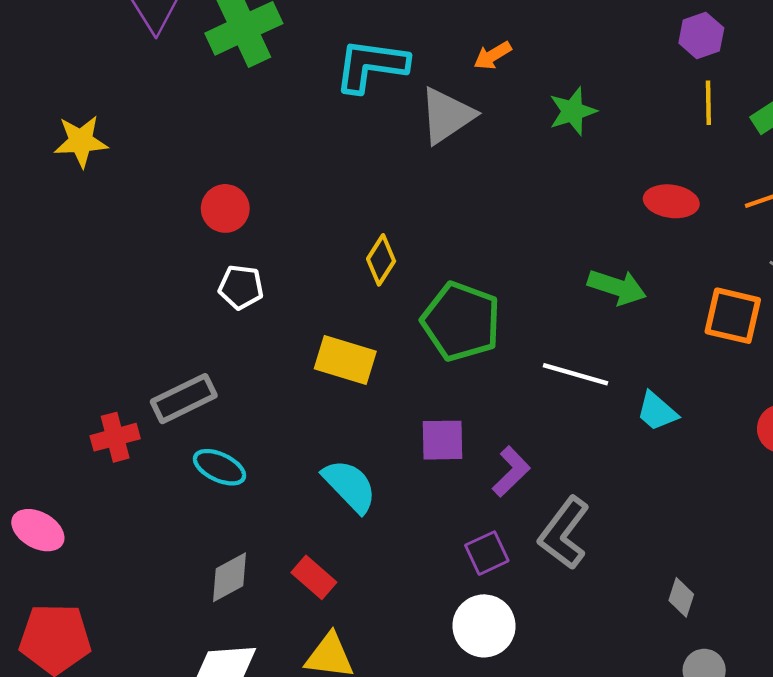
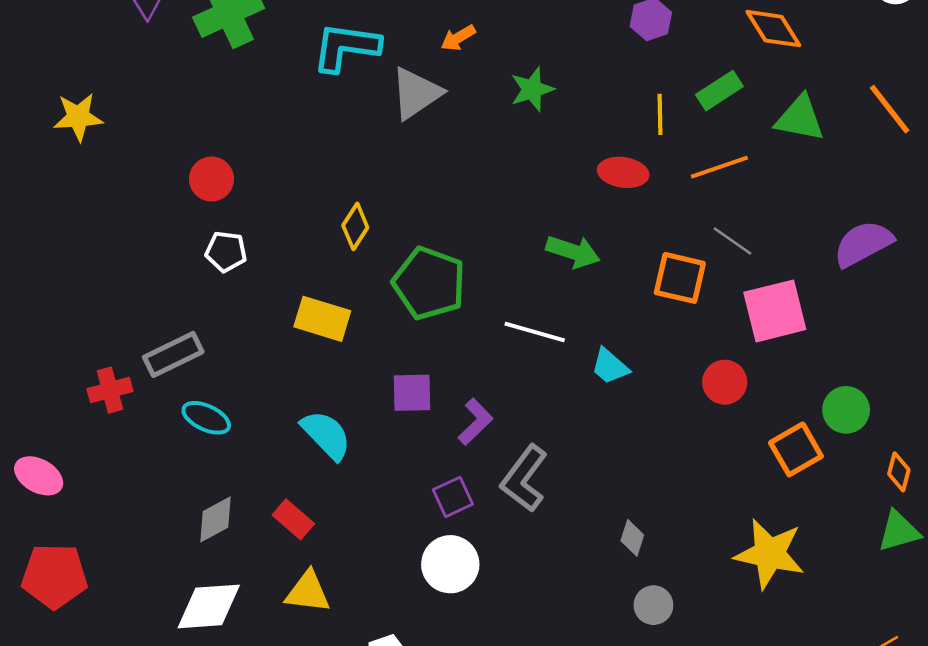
yellow line: (708, 103) -> (660, 114), moved

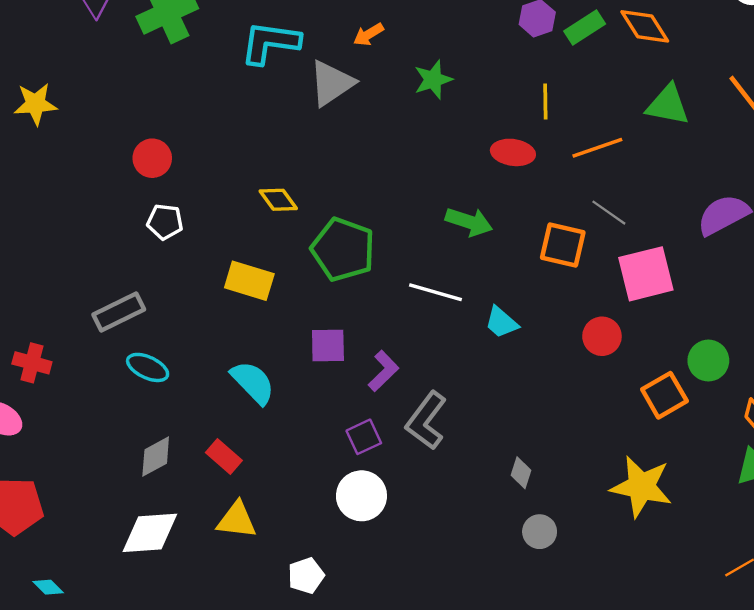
green rectangle: (719, 91) -> (585, 28), moved
yellow diamond: (355, 226) -> (278, 200), turned -69
red cross: (110, 390) -> (32, 363), moved, turned 30

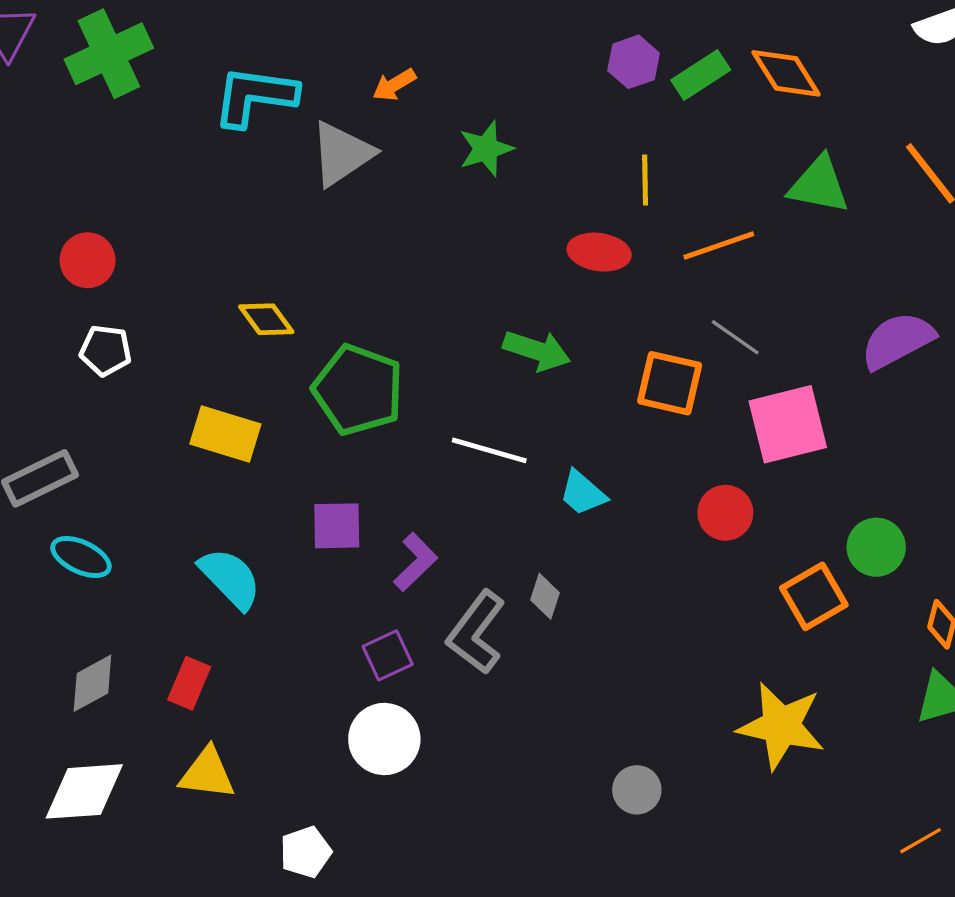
red rectangle: (224, 456) -> (189, 683), turned 72
gray diamond: (521, 473) -> (545, 596), moved

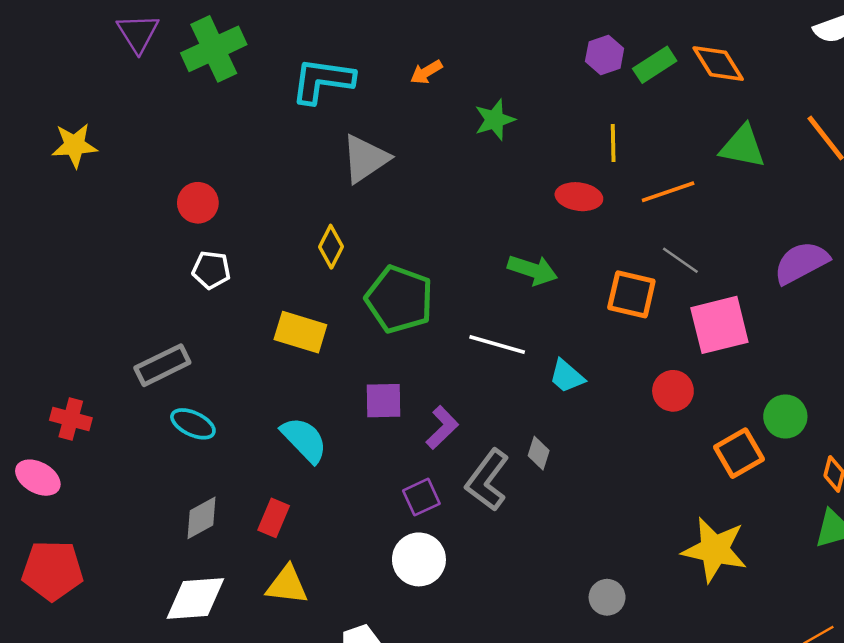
gray triangle: (342, 154) -> (365, 159), moved
yellow diamond: (266, 319) -> (331, 247), turned 63

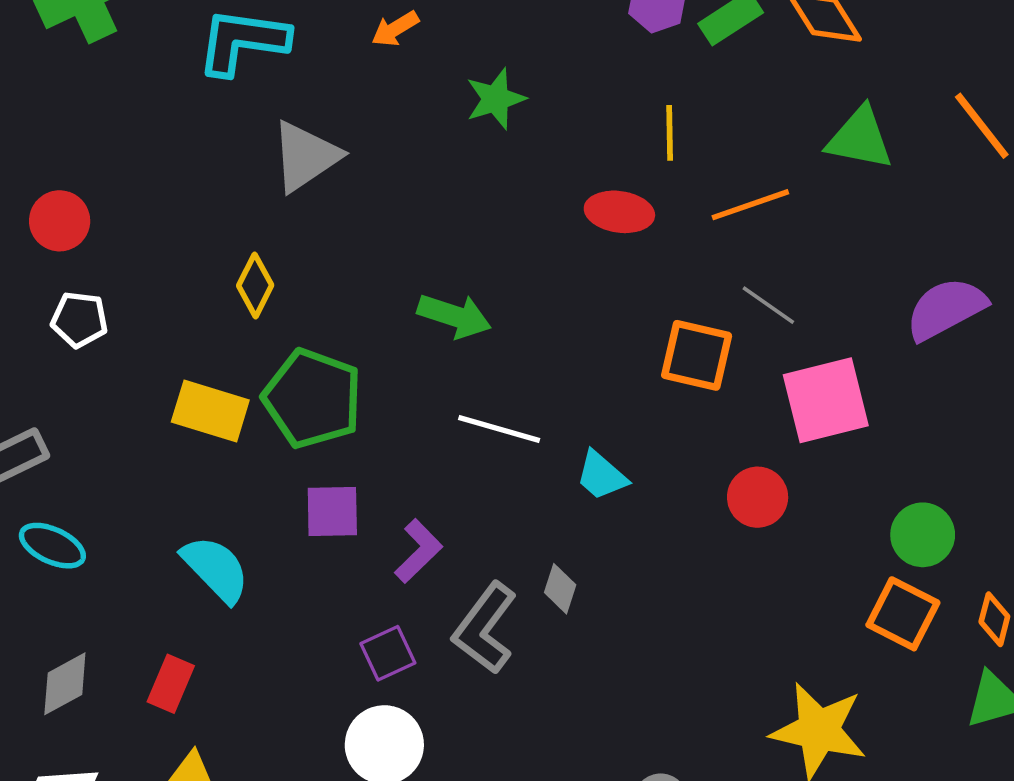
green arrow: (533, 270) -> (454, 316), moved
green pentagon: (399, 299) -> (313, 398), moved
orange square: (739, 453) -> (903, 614), moved, turned -33

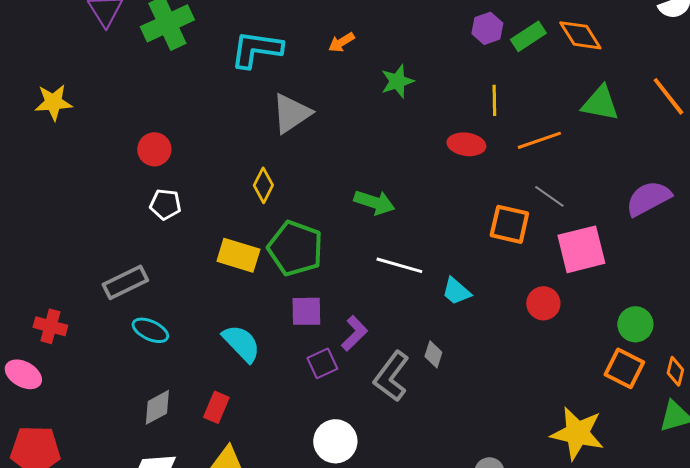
purple square: (388, 653) -> (322, 363), moved

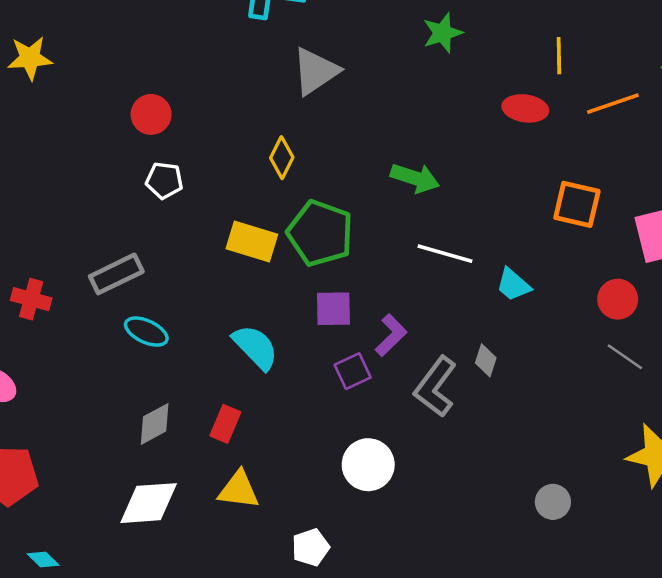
gray line: (549, 196) -> (625, 357), moved
red cross: (50, 326) -> (31, 299), moved

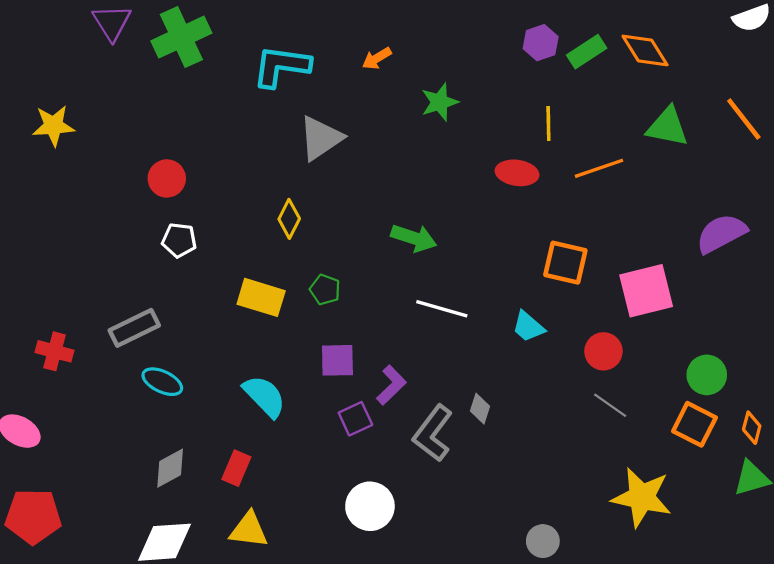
green pentagon: (320, 233) -> (325, 290), size x0.5
cyan trapezoid: (513, 285) -> (528, 327), moved

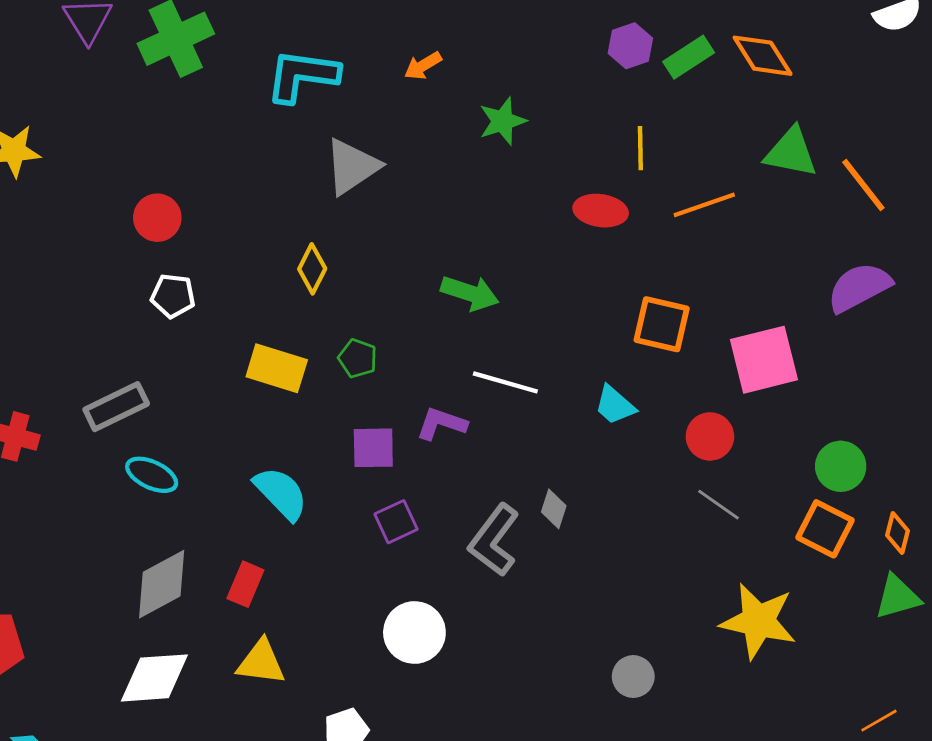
orange line: (744, 119) -> (863, 185), moved
purple L-shape: (391, 385) -> (441, 424), moved, turned -117
gray diamond: (170, 468) -> (162, 584), size x1.4

